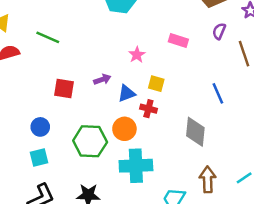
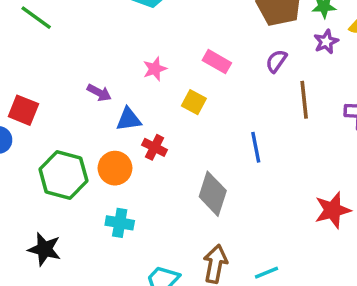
purple arrow: (102, 79) -> (99, 93), turned 35
yellow square: (156, 84) -> (194, 102), moved
red square: (64, 89) -> (23, 110), moved
cyan cross: (136, 166) -> (120, 223), size x0.6

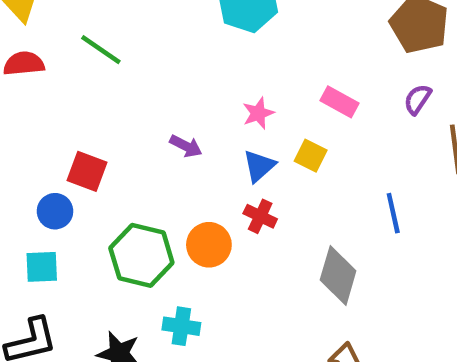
blue triangle: (129, 119) -> (259, 166), moved, turned -32
cyan cross: (120, 223) -> (181, 326), moved

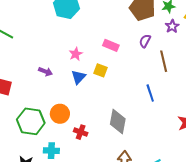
blue line: (393, 213) -> (150, 93), moved
red cross: (260, 216) -> (81, 132), moved

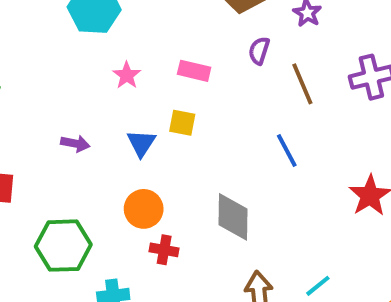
pink star: (76, 54) -> (127, 75), moved
orange circle: (60, 114) -> (144, 209), moved

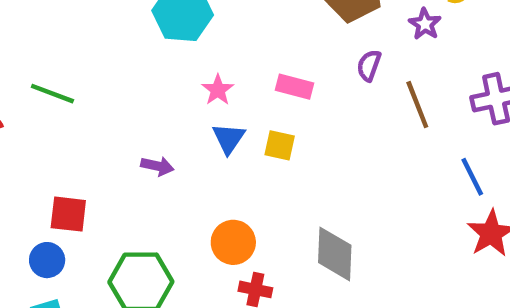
blue triangle: (141, 143) -> (229, 138), moved
blue line: (287, 150) -> (472, 177), moved

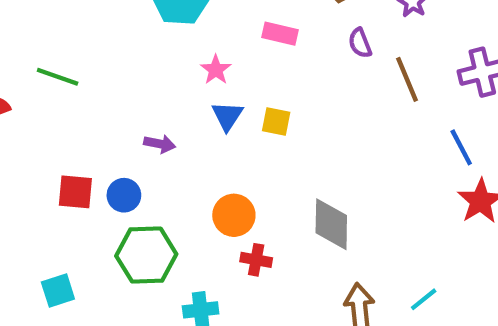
purple semicircle: (369, 65) -> (360, 43), turned -40
pink rectangle: (295, 87) -> (280, 34), moved
blue circle: (47, 260) -> (124, 195), moved

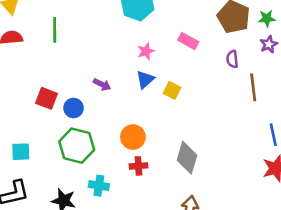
green line: (58, 77) -> (55, 30), turned 55
red cross: (256, 260) -> (138, 166), turned -30

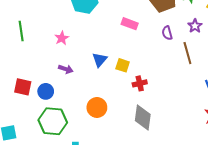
purple star: (269, 44) -> (195, 26), moved
pink star: (146, 51) -> (62, 38), moved
red cross: (138, 166) -> (140, 83), moved

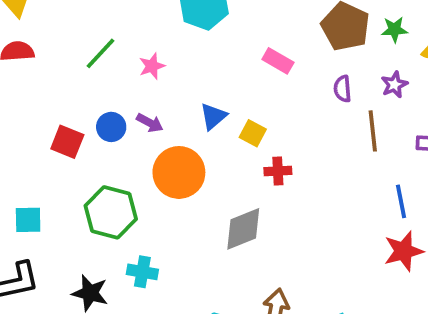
green line: (21, 31) -> (101, 53), moved, turned 42
blue circle: (46, 91) -> (111, 127), moved
orange circle: (97, 107) -> (179, 172), moved, size x1.4
gray diamond: (143, 118) -> (243, 229), moved, turned 50

